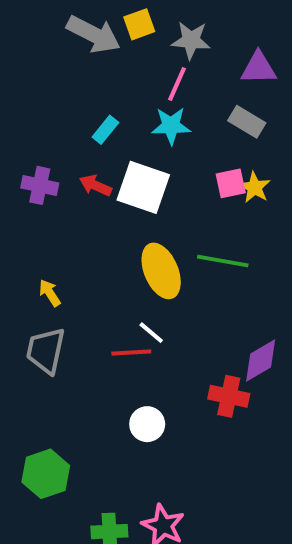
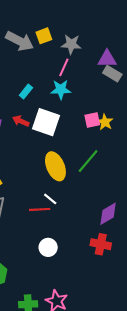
gray rectangle: (247, 122) -> (112, 74), moved
green line: (223, 261) -> (88, 161), turned -60
red cross: (229, 396) -> (101, 244), moved

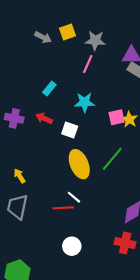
gray arrow: (20, 41) -> (43, 37), size x0.6
cyan star: (61, 89) -> (85, 102), moved
white square: (46, 122) -> (70, 130), moved, size x0.6

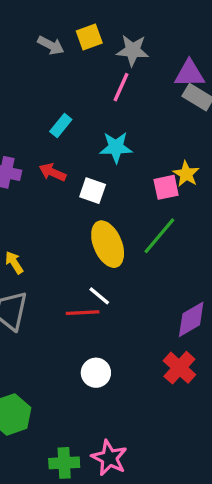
pink square: (117, 117) -> (166, 187), moved
red cross: (125, 243) -> (179, 368), turned 30

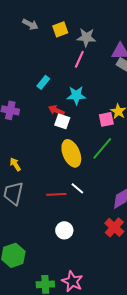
gray arrow: (51, 45) -> (30, 24), moved
red arrow: (53, 172) -> (56, 110), moved
white line: (99, 296) -> (77, 188), moved

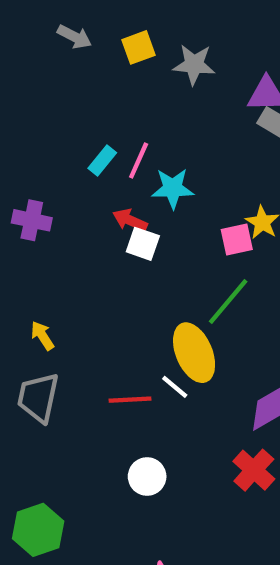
pink line: (79, 59) -> (139, 161), moved
yellow ellipse: (71, 153) -> (194, 353), moved

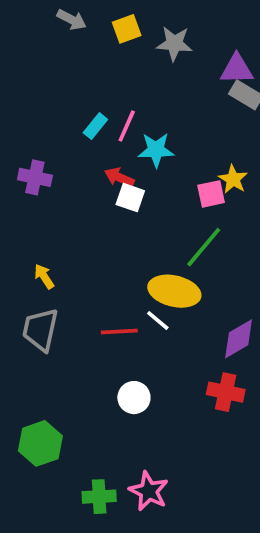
yellow ellipse: (194, 353) -> (174, 291), turned -54
red cross: (254, 470) -> (226, 392), turned -30

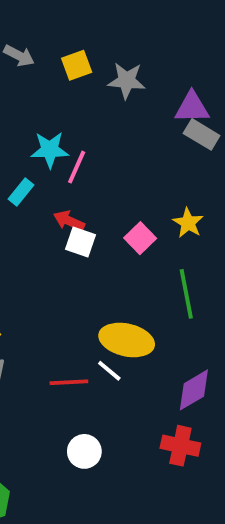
cyan rectangle: (95, 126) -> (21, 192), moved
cyan star: (156, 150) -> (50, 150), moved
pink square: (211, 194) -> (140, 238), moved, turned -32
green line: (204, 247) -> (186, 294), moved, turned -51

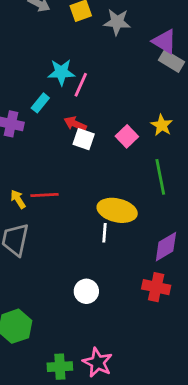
purple triangle: (192, 108) -> (165, 42), turned 32
white line: (109, 371) -> (105, 233), turned 54
red line: (69, 382) -> (45, 195), moved

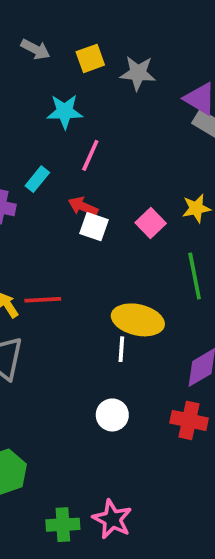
cyan star: (61, 72) -> (65, 111), moved
yellow star: (162, 125) -> (196, 208), turned 30
white circle: (86, 291) -> (112, 415), moved

